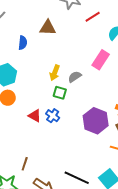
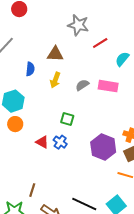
pink rectangle: (101, 60) -> (108, 86), turned 66
yellow arrow: (55, 73) -> (55, 80), moved
gray semicircle: (75, 77) -> (82, 85), moved

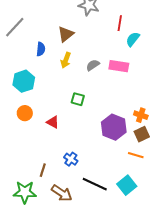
red line: (100, 43) -> (120, 23), moved, turned -49
brown triangle: (55, 54) -> (66, 34), turned -42
orange circle: (15, 124) -> (25, 113), moved
blue cross: (60, 142) -> (71, 159), moved

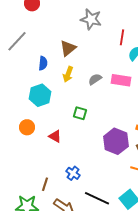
cyan hexagon: (24, 81) -> (40, 95), moved

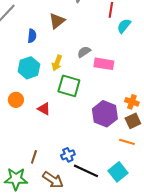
yellow arrow: (68, 74) -> (57, 63), moved
pink rectangle: (121, 80) -> (104, 64), moved
green square: (80, 113) -> (69, 86), size x1.6
blue cross: (73, 173) -> (68, 155), moved, turned 32

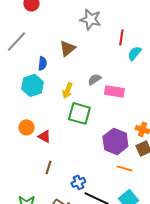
cyan hexagon: (29, 68) -> (32, 85), moved
red triangle: (44, 109) -> (44, 136), moved
orange line: (127, 142) -> (124, 168), moved
brown line: (34, 157) -> (48, 167), moved

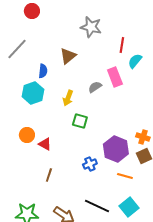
pink rectangle: (114, 91) -> (115, 77), moved, turned 60
green square: (79, 113) -> (80, 121), size x0.7
blue cross: (78, 182) -> (90, 164), moved

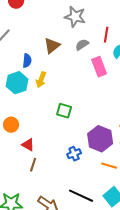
gray semicircle: (95, 87) -> (82, 45), moved
yellow arrow: (68, 98) -> (41, 80), moved
red triangle: (45, 144) -> (28, 145), moved

